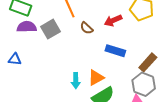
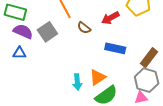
purple semicircle: (27, 27) -> (23, 31), turned 30
blue triangle: (15, 59) -> (19, 53), moved

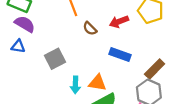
gray square: (47, 32) -> (55, 59), moved
orange triangle: (98, 77) -> (97, 83), turned 36

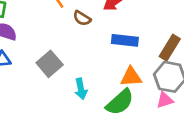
orange triangle: (97, 83) -> (131, 77), moved

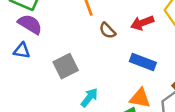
cyan arrow: (81, 89) -> (89, 98), turned -144

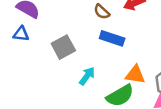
blue rectangle: (143, 62) -> (112, 38), moved

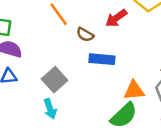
cyan arrow: (87, 76) -> (50, 109), moved, turned 138

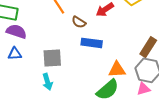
gray square: (55, 80) -> (52, 58), turned 36

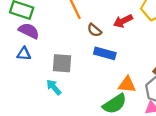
cyan arrow: (47, 82) -> (54, 87), turned 147

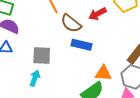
brown semicircle: (94, 30) -> (71, 23), size x1.5
cyan arrow: (54, 87) -> (35, 78), turned 63

